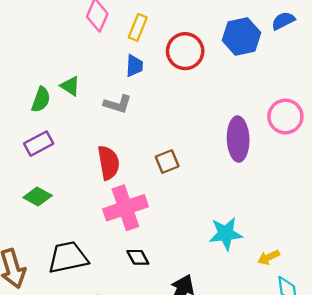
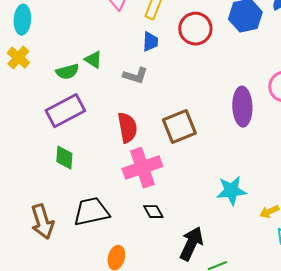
green semicircle: (41, 100) -> (67, 72), turned 55
purple rectangle: (39, 144) -> (65, 111), size x1.5
brown square: (167, 162) -> (179, 127), size x1.6
green diamond: (38, 196) -> (64, 158), turned 65

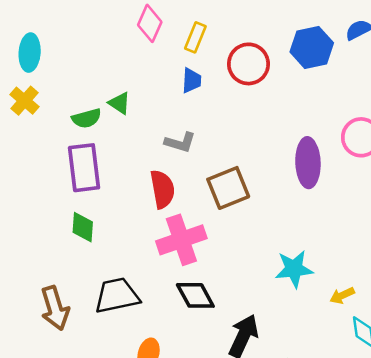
gray L-shape: (135, 76) -> (180, 142), moved
purple rectangle: (65, 111) -> (84, 168), turned -69
black diamond: (153, 212) -> (195, 295), size x1.5

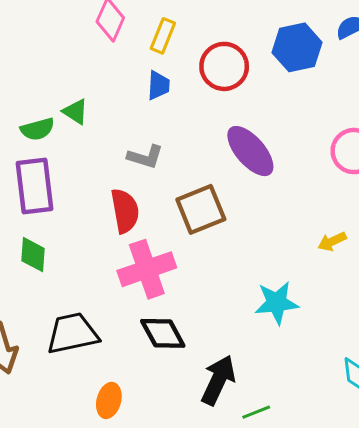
purple ellipse: (308, 163) -> (250, 151), moved, turned -39
yellow arrow: (342, 295) -> (332, 241), moved

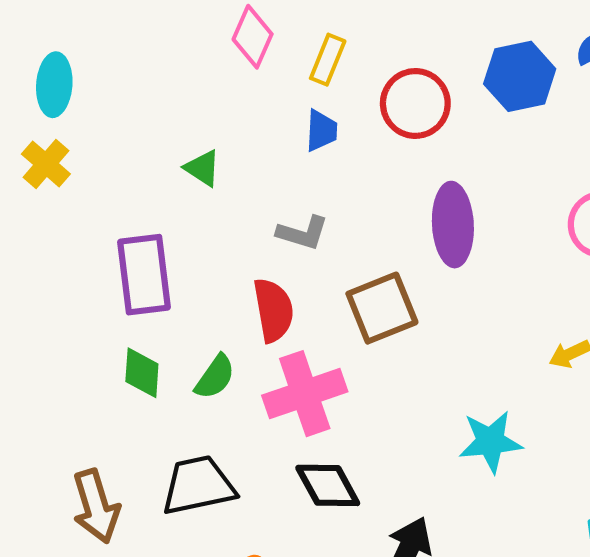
green semicircle: (37, 129) -> (215, 377), moved, turned -40
purple ellipse: (250, 151) -> (453, 225), turned 38

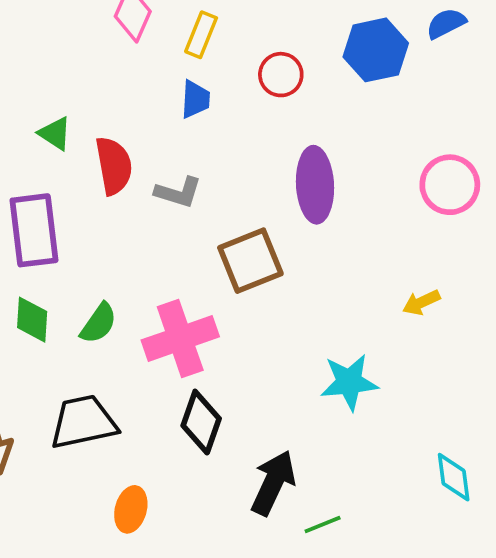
red circle: (415, 103) -> (281, 75), size x0.7
green triangle: (202, 168) -> (55, 133), moved
red semicircle: (273, 310) -> (114, 166), moved
black diamond: (328, 485) -> (201, 422), turned 48

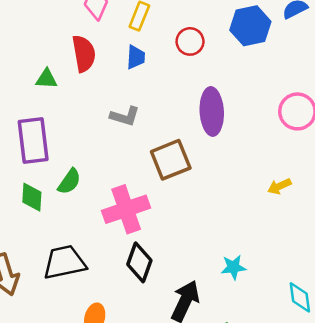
green triangle: (55, 133) -> (46, 79), turned -30
red semicircle: (114, 166) -> (84, 54), moved
green semicircle: (99, 323) -> (69, 181), moved
cyan star: (349, 382) -> (233, 267), moved, size x0.7

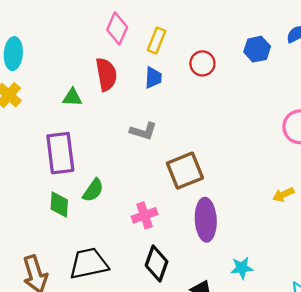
blue hexagon: (250, 26) -> (257, 49), size x0.7
purple ellipse: (212, 111) -> (206, 220), moved
pink cross: (126, 209) -> (144, 215), size x0.6

